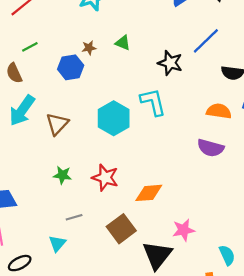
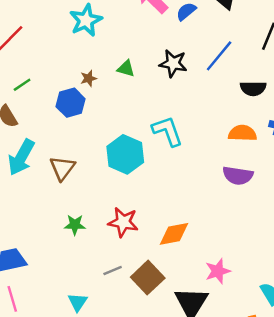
black star: (170, 63) -> (173, 63), moved
gray line: (74, 217) -> (113, 271), moved

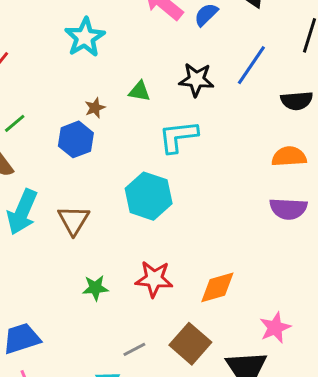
cyan L-shape: (167, 131) -> (178, 137), moved, turned -72
gray line: (113, 271) -> (134, 349), moved

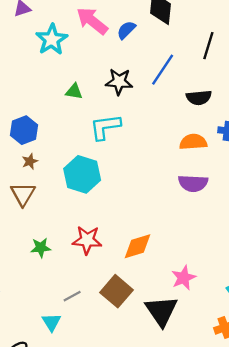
cyan star: (85, 37) -> (52, 40), moved
brown star: (95, 108) -> (30, 161), moved

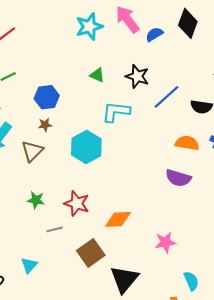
blue line: (163, 70) -> (167, 97), moved
pink star: (184, 278) -> (165, 242), moved
gray line: (72, 296) -> (55, 229), moved

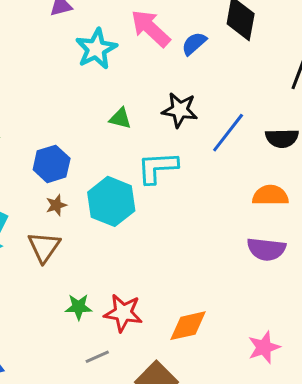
cyan hexagon: (86, 147) -> (111, 201), moved
green star: (36, 200) -> (79, 307), moved

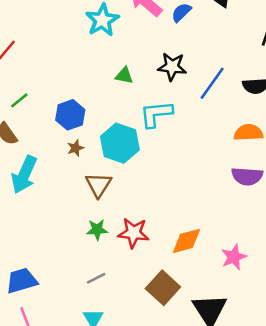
brown triangle: (44, 247) -> (98, 185), moved
pink star: (264, 347) -> (234, 257), moved
gray line: (97, 357) -> (96, 278), moved

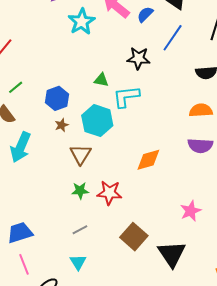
green triangle: (124, 76) -> (101, 80), moved
blue line: (212, 83) -> (173, 38), moved
orange diamond: (186, 241) -> (148, 160), moved

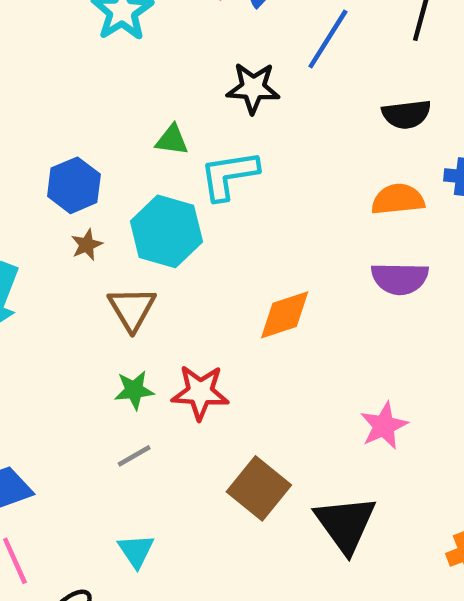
gray line: (80, 230) -> (134, 456), moved

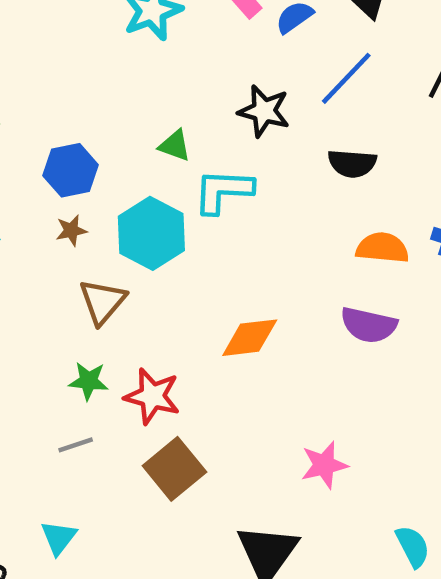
black semicircle: (406, 114) -> (352, 163), moved
brown square: (259, 488) -> (174, 469), moved

